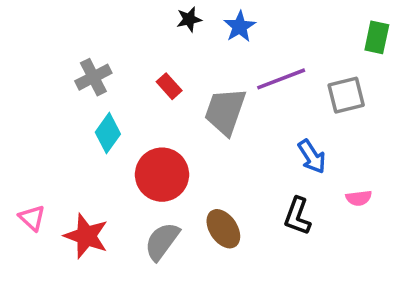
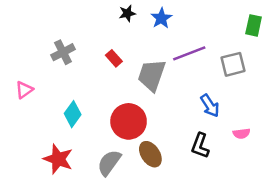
cyan diamond: (108, 133) -> (73, 114), moved
red circle: (162, 175) -> (129, 121), moved
pink triangle: (32, 218) -> (24, 90), moved, turned 42

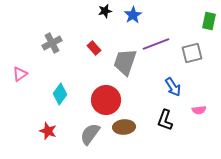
brown ellipse: (150, 154) -> (124, 127), turned -60
red star: (58, 159) -> (48, 131), size x0.7

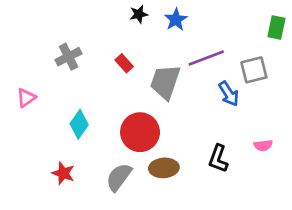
blue arrow: (173, 87) -> (229, 94), moved

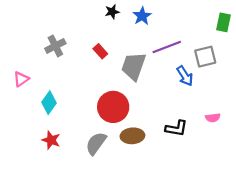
cyan diamond: (79, 124) -> (49, 103), moved
black L-shape: (218, 159) -> (176, 128), turned -100

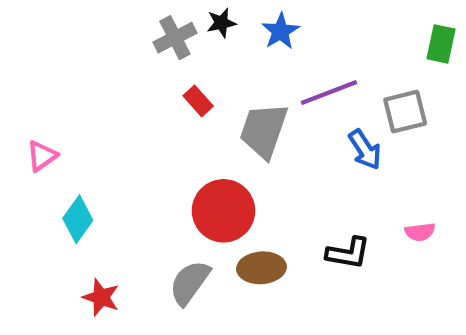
gray cross: (55, 46) -> (175, 38), moved
cyan diamond: (49, 103) -> (78, 219), moved
red star: (51, 140) -> (101, 297), moved

